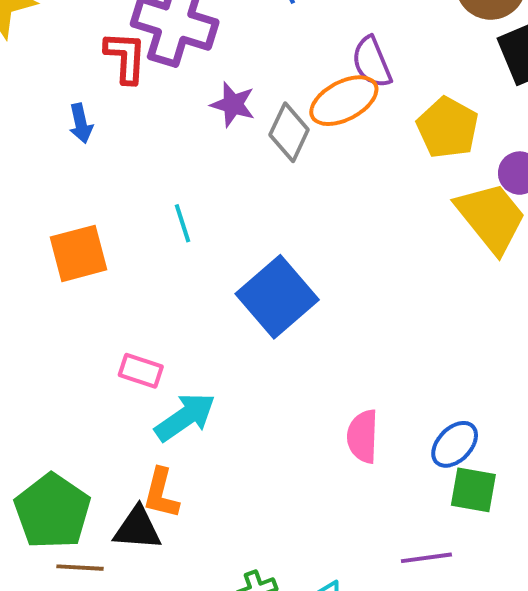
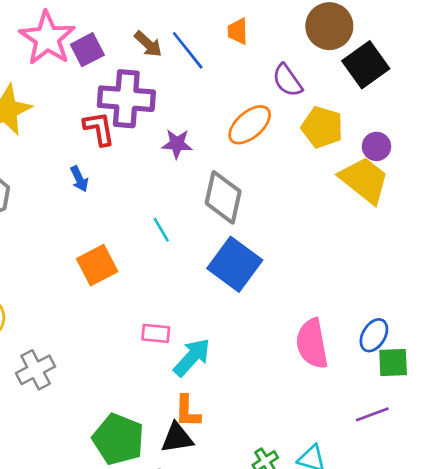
purple semicircle: (372, 62) -> (287, 80), moved
gray diamond: (289, 132) -> (223, 197), moved, size x1.4
pink semicircle: (363, 436) -> (312, 344), size x1.4

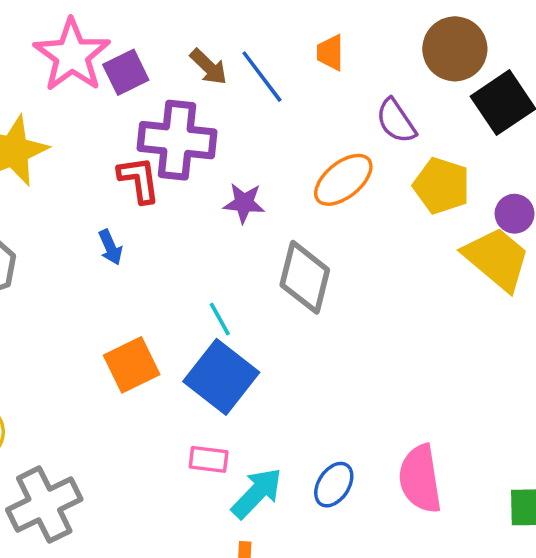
blue square: (235, 264) -> (221, 377), moved
blue ellipse: (374, 335) -> (334, 485), moved
gray cross: (36, 370) -> (44, 505), size x1.4

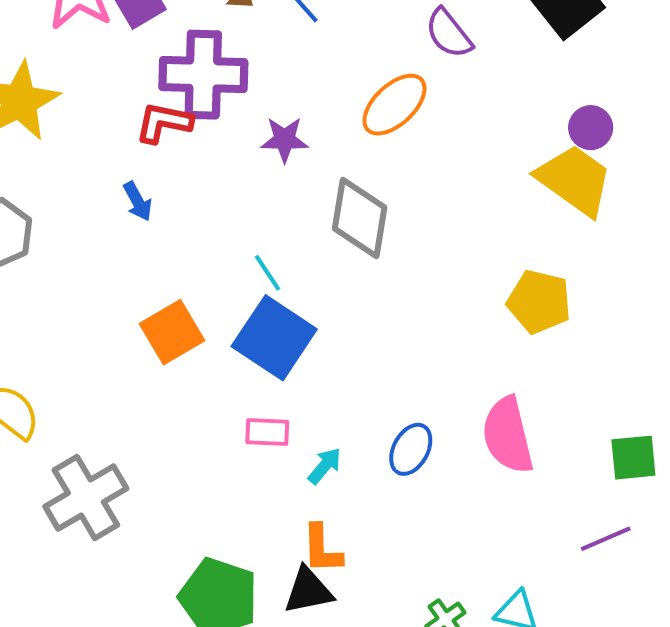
red L-shape: (139, 180) -> (164, 123), turned -66
yellow pentagon: (442, 186) -> (539, 302), moved
cyan arrow: (257, 493) -> (325, 466), size x0.6

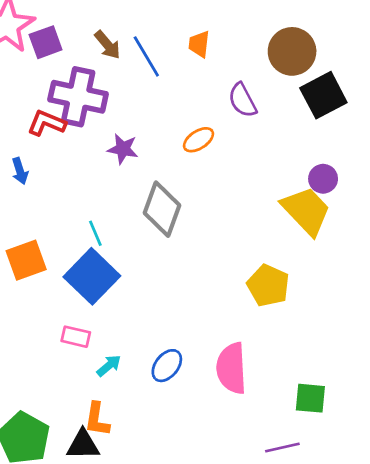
orange ellipse: (394, 105) -> (199, 140), size x0.7

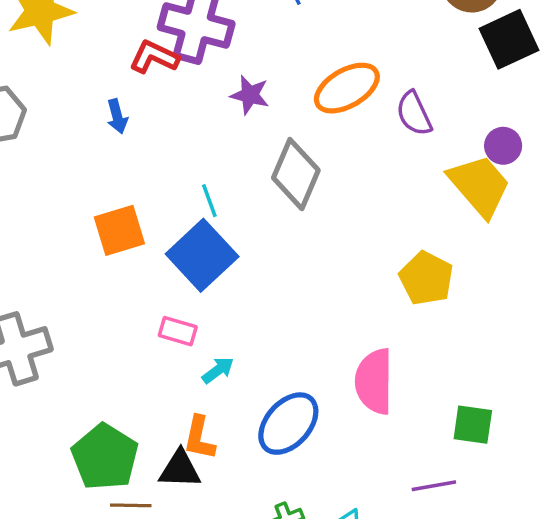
purple semicircle: (242, 100) -> (414, 114), moved
orange ellipse: (199, 140) -> (347, 88), size x1.6
blue ellipse: (167, 366) -> (288, 424), moved, size x1.5

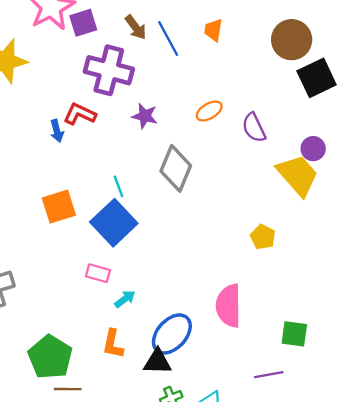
red L-shape: (154, 57) -> (80, 114), moved
orange ellipse: (347, 88) -> (209, 111), size x0.6
yellow pentagon: (426, 278) -> (263, 237), size x0.7
black triangle: (180, 469) -> (157, 362), moved

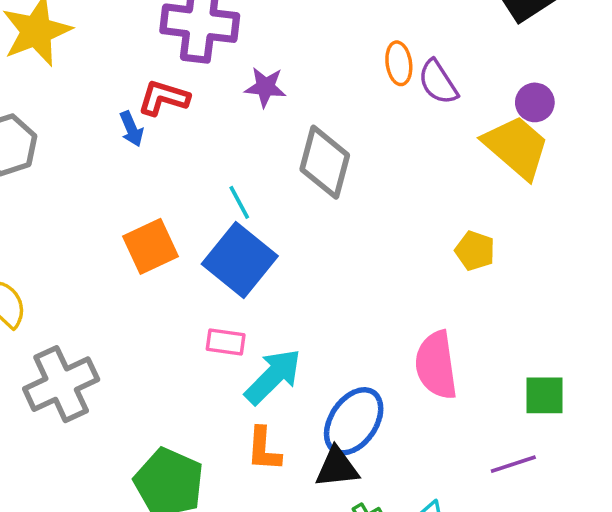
orange ellipse: (209, 111) -> (399, 63), moved, turned -60
cyan arrow: (125, 299) -> (273, 376), size x1.8

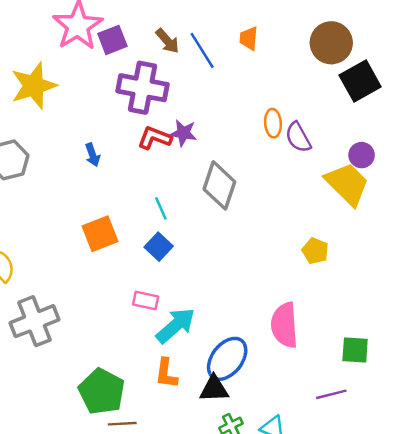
red L-shape: (164, 98) -> (155, 138), moved
blue square: (240, 260) -> (159, 247), size x0.6

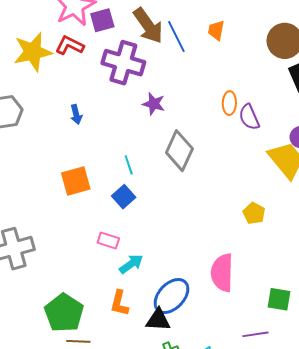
brown arrow: (167, 41) -> (148, 26), size x1.6
red L-shape: (155, 138) -> (70, 45), moved
cyan arrow: (176, 326) -> (131, 264), size x0.7

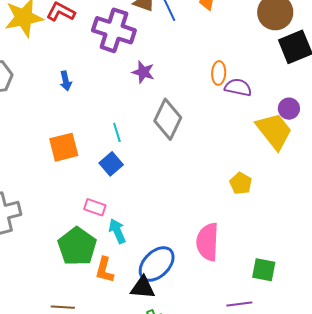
purple semicircle: (249, 117) -> (238, 87), turned 124
cyan arrow: (131, 264) -> (117, 231), turned -80
green pentagon: (64, 313) -> (77, 246), moved

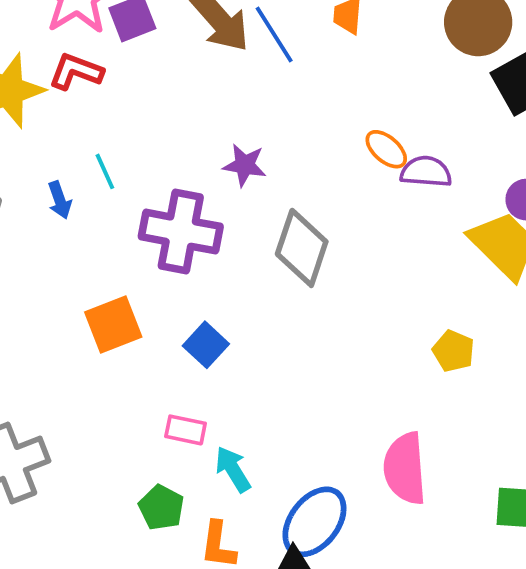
purple cross: (114, 30) -> (181, 232), moved
orange ellipse: (219, 73) -> (386, 149), turned -45
blue arrow: (66, 81) -> (60, 200), moved
cyan line: (117, 132) -> (105, 171), moved
green pentagon: (77, 246) -> (161, 508), size x0.6

